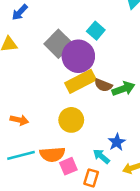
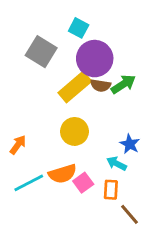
purple circle: (78, 56) -> (95, 59), moved
orange arrow: (19, 120) -> (18, 145), turned -54

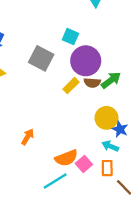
yellow rectangle: (75, 87) -> (71, 86), size x0.6
yellow circle: (74, 131) -> (106, 118), moved
cyan line: (29, 183) -> (55, 181), moved

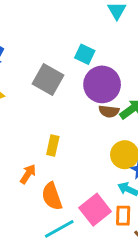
yellow rectangle: (71, 86) -> (53, 146), moved, turned -35
orange semicircle: (66, 158) -> (52, 196), moved, turned 90
pink square: (84, 164) -> (95, 210), size x1.5

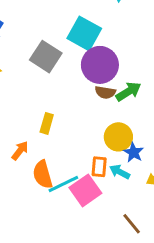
cyan square: (85, 54) -> (84, 33), size x1.6
orange rectangle: (123, 216) -> (99, 167), moved
cyan line: (59, 229) -> (63, 184), moved

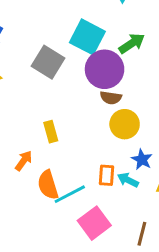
green arrow: (128, 92) -> (132, 43), moved
yellow rectangle: (47, 123) -> (51, 132), turned -30
yellow circle: (118, 137) -> (125, 124), moved
pink square: (85, 190) -> (94, 223), moved
brown line: (132, 224) -> (142, 234), turned 55

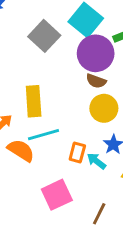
yellow rectangle: (51, 132) -> (34, 101), size x1.5
orange semicircle: (48, 185) -> (21, 150), turned 128
cyan line: (70, 194) -> (43, 135), moved

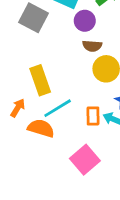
purple circle: (96, 53) -> (85, 21), size x0.6

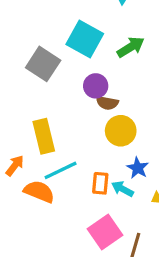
purple circle: (85, 21) -> (96, 86), moved
pink square: (85, 160) -> (105, 232), moved

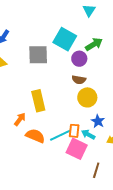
gray square: (43, 64) -> (38, 55), turned -35
purple circle: (96, 86) -> (79, 59), moved
cyan line: (61, 170) -> (60, 135), moved
pink square: (105, 232) -> (77, 149), moved, turned -30

